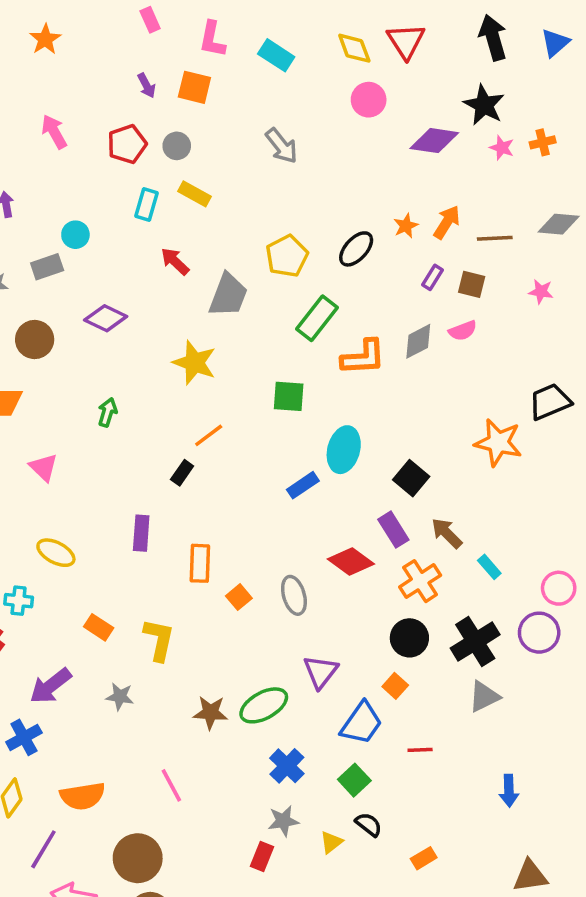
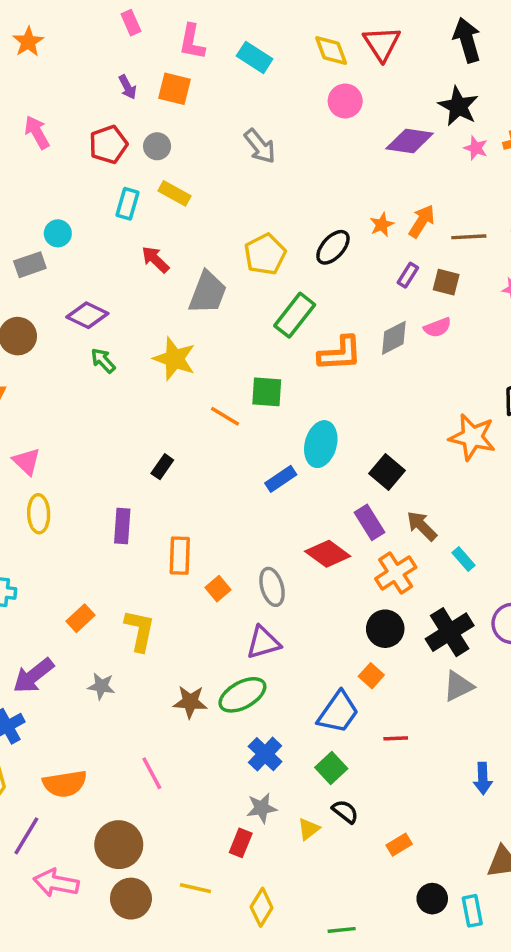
green arrow: (107, 412) -> (103, 360), moved, turned -60
orange line: (209, 435) -> (225, 416), moved, turned 68
yellow ellipse: (56, 553) -> (39, 514), moved, turned 60
orange rectangle: (99, 627) -> (80, 618), turned -76
purple triangle: (321, 672) -> (263, 643), moved, turned 36

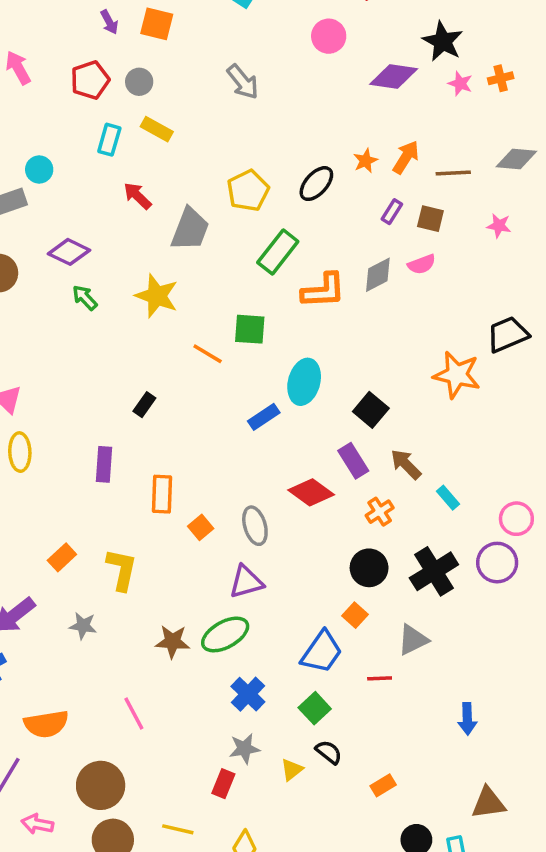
orange cross: (396, 573) -> (380, 512), size x0.7
gray triangle: (458, 686) -> (413, 640), moved
pink arrow: (56, 883) -> (37, 824), size x0.7

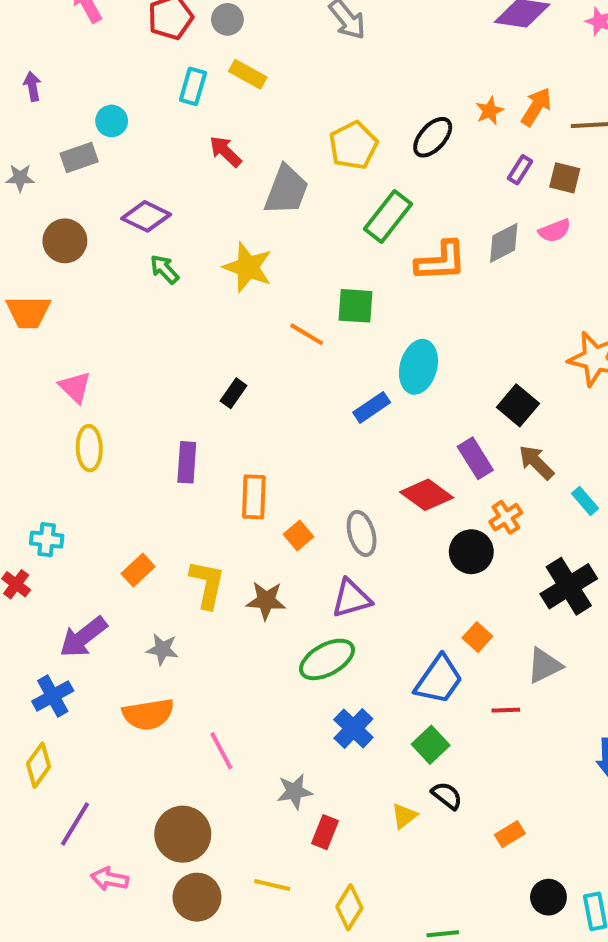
black square: (371, 410) -> (518, 405), moved
black circle: (369, 568) -> (471, 552), moved
brown star: (173, 642) -> (266, 600), moved
orange semicircle: (46, 724) -> (148, 714), moved
gray star: (244, 749) -> (294, 791), moved

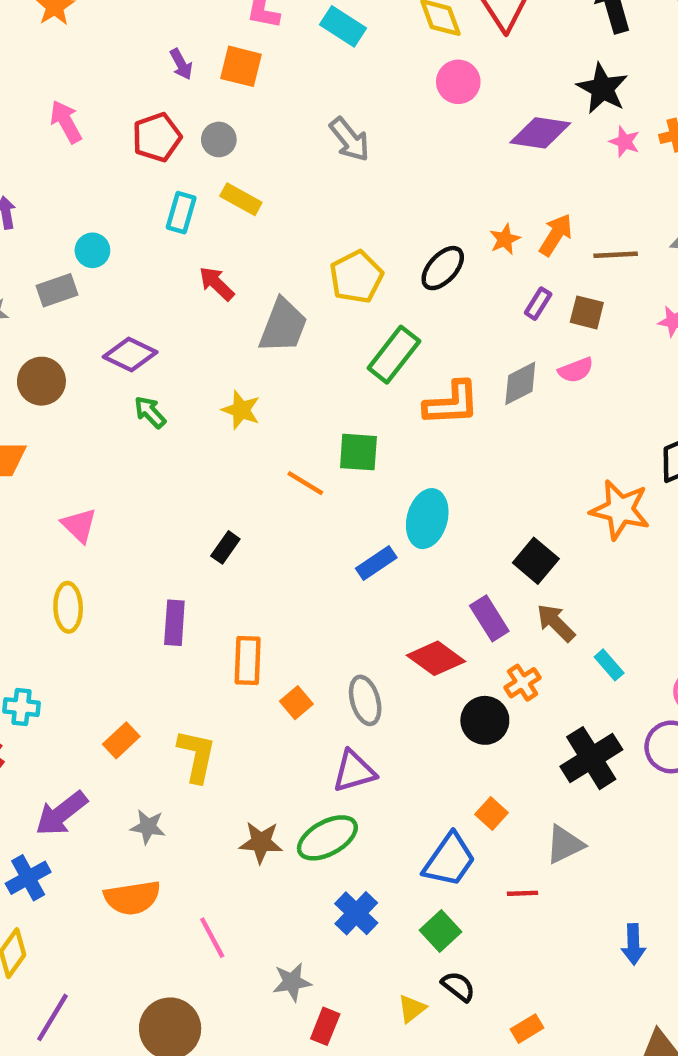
yellow star: (248, 267) -> (241, 410), size x0.7
pink triangle: (75, 387) -> (79, 525), moved
brown star: (266, 600) -> (261, 842), moved

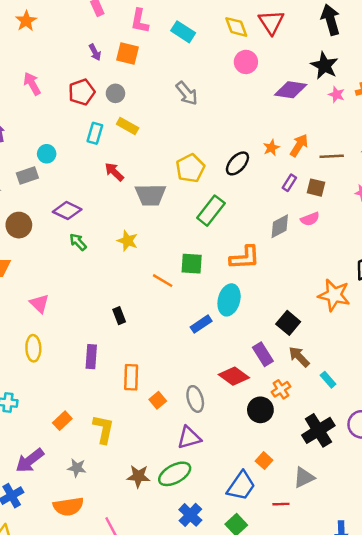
gray trapezoid: (283, 326) -> (151, 195), turned 68
orange L-shape: (452, 403) -> (245, 258), moved
black rectangle: (225, 547) -> (119, 316), turned -56

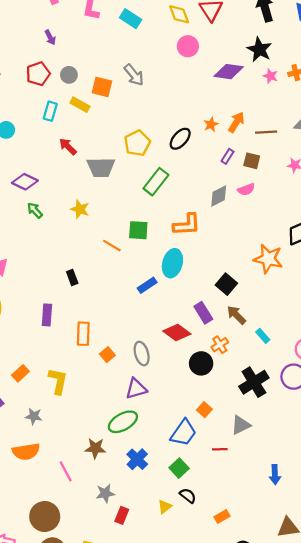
orange square: (128, 54) -> (102, 87), moved
brown star: (138, 476) -> (95, 448), moved

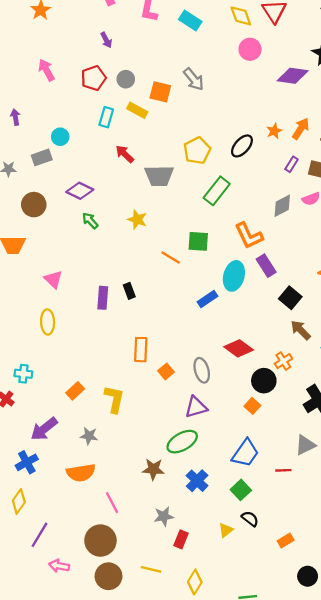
orange L-shape: (187, 225) -> (249, 236), turned 68
purple rectangle: (203, 313) -> (266, 266), moved
purple rectangle: (47, 315) -> (103, 298), moved
orange square: (204, 410) -> (252, 406), moved
pink line: (66, 471) -> (112, 503), moved

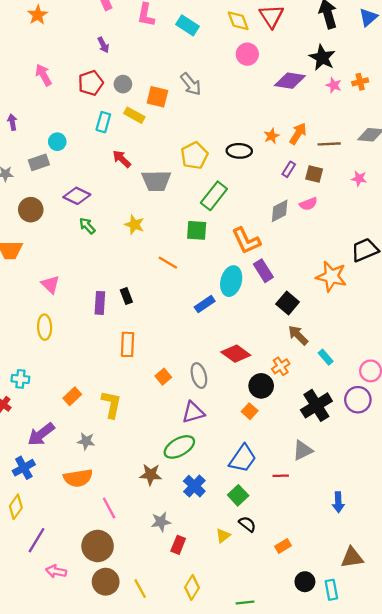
black ellipse: (242, 146) -> (239, 151), turned 50
green square: (198, 241) -> (197, 230), moved
orange rectangle: (141, 350) -> (128, 344), moved
yellow line: (151, 569) -> (140, 589), moved, turned 48

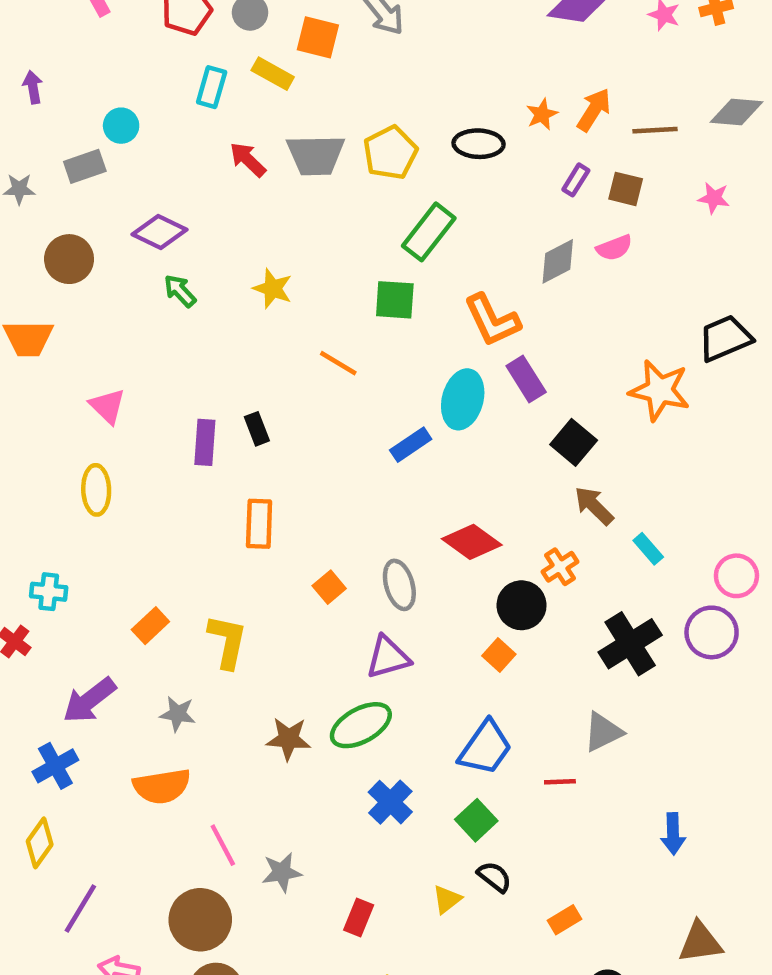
gray trapezoid: (156, 181) -> (316, 155), moved
brown star: (151, 475) -> (288, 739), moved
gray star: (161, 522) -> (282, 872), moved

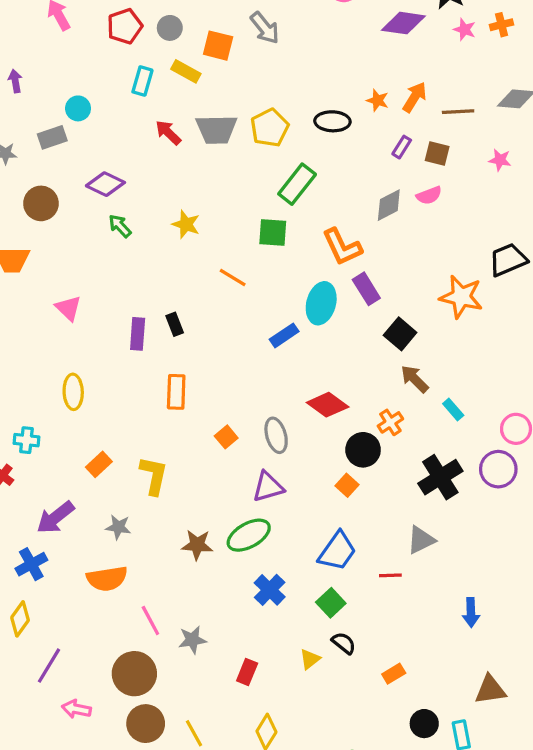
orange star: (542, 114) -> (378, 100), turned -30
yellow ellipse: (96, 490) -> (73, 392), moved

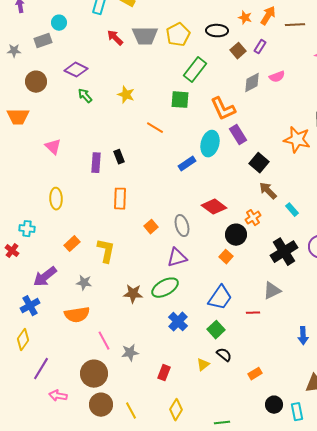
brown square: (437, 154) -> (238, 51), moved, turned 35

